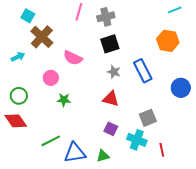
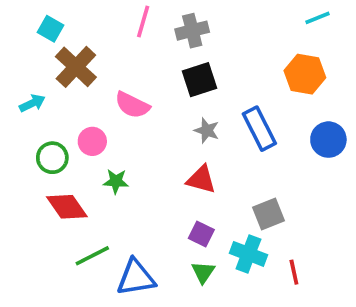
blue circle: (181, 88) -> (328, 140), moved
green circle: (19, 96) -> (52, 158), moved
red diamond: (16, 121) -> (67, 207), moved
green triangle: (103, 156) -> (203, 272), moved, turned -40

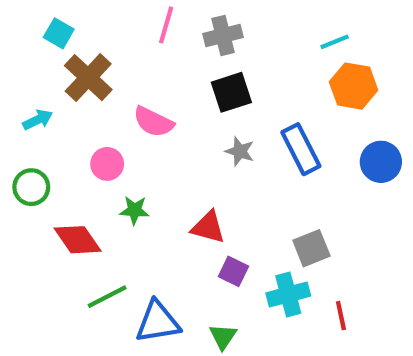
cyan line: (318, 18) -> (335, 42), moved
green circle: (52, 158) -> (31, 187), moved
red triangle: (201, 180) -> (208, 227), moved
cyan cross: (248, 254) -> (288, 295), turned -36
green triangle: (203, 272) -> (223, 337), moved

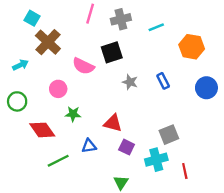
cyan line: (335, 42) -> (156, 27), moved
black square: (231, 92) -> (112, 52), moved
blue rectangle: (301, 149) -> (163, 81), size x0.6
blue triangle: (158, 322) -> (89, 146), moved, size x0.6

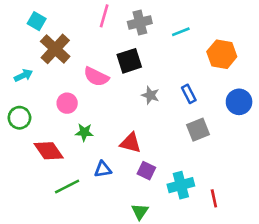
gray square: (169, 135) -> (198, 130), moved

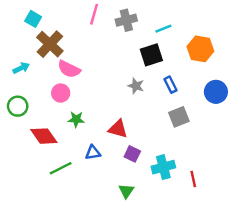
black square: (129, 61) -> (151, 55), moved
pink semicircle: (96, 77) -> (69, 69), moved

